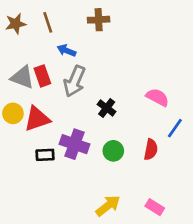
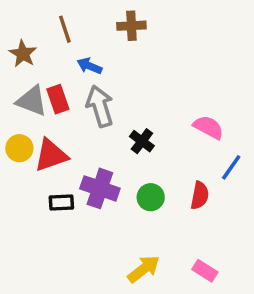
brown star: (16, 24) -> (23, 54), moved, turned -30
gray arrow: (74, 81) -> (100, 106), turned 140

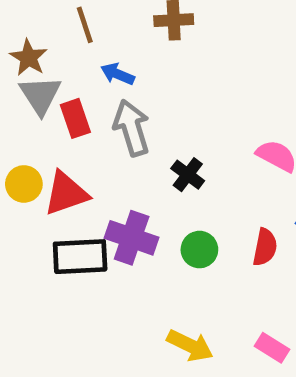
gray triangle: (32, 101) -> (40, 95), moved, turned 36
black rectangle: (61, 202) -> (80, 257), size x1.6
yellow arrow: (144, 269) -> (190, 345), turned 64

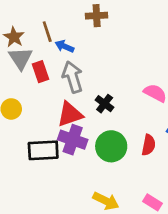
brown line: (85, 25) -> (47, 32), moved
red triangle: (66, 193) -> (70, 114), moved
green circle: (199, 250) -> (111, 146), size x1.5

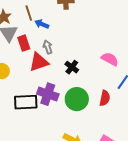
gray arrow: (73, 77) -> (48, 47), size x0.6
red triangle: (70, 114) -> (39, 62), moved

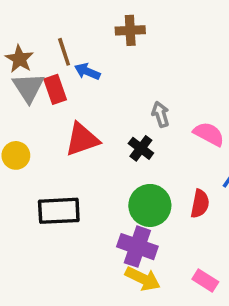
red rectangle: (24, 43) -> (55, 89), moved
gray arrow: (48, 47) -> (161, 114), moved
purple cross: (48, 94) -> (137, 247), moved

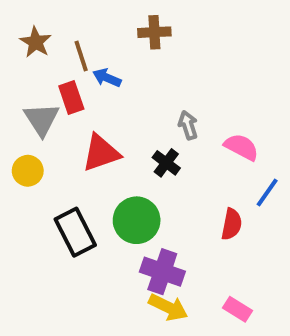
brown star: (19, 59) -> (36, 42), moved
gray triangle: (28, 88) -> (42, 119), moved
green circle: (150, 205) -> (137, 220), moved
black rectangle: (59, 211) -> (75, 232), turned 66

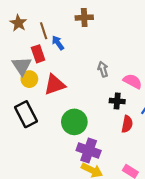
blue arrow: (107, 78) -> (58, 43), turned 32
black cross: (166, 163) -> (117, 101), moved, turned -32
yellow circle: (28, 171) -> (29, 79), moved
black rectangle: (75, 232) -> (26, 114), moved

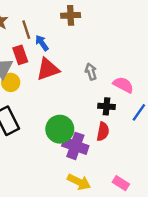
red triangle: (55, 85) -> (48, 69), moved
red semicircle: (127, 124) -> (103, 132), moved
purple cross: (89, 150) -> (75, 146), moved

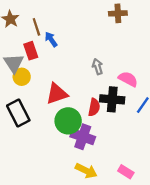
brown cross: (71, 15) -> (118, 13), moved
red triangle: (48, 69) -> (57, 94), moved
black cross: (106, 106) -> (112, 99), size x1.5
red semicircle: (103, 132) -> (94, 107), moved

